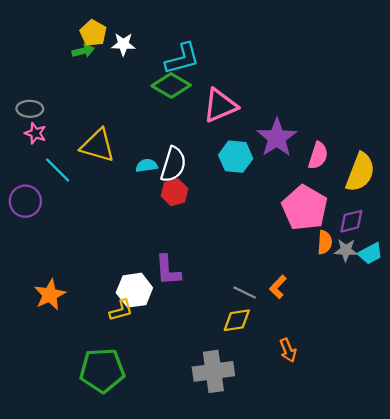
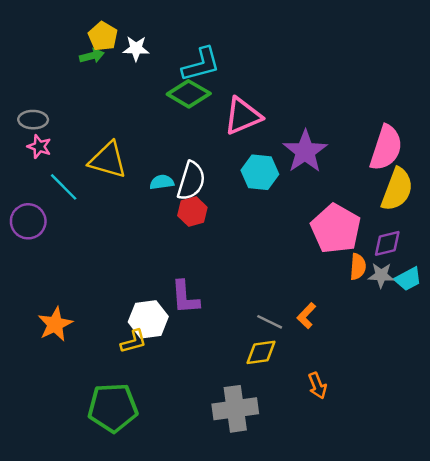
pink semicircle: (318, 156) -> (386, 148), moved, size x1.5

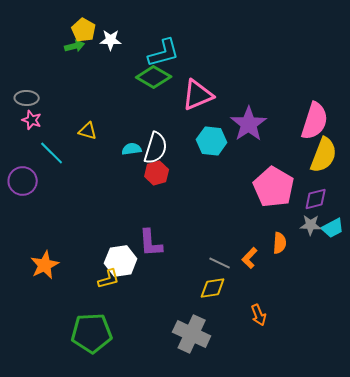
yellow triangle: (108, 160) -> (88, 131), size x0.6
orange semicircle: (358, 267) -> (280, 243), moved
gray cross: (235, 409) -> (192, 334), turned 33

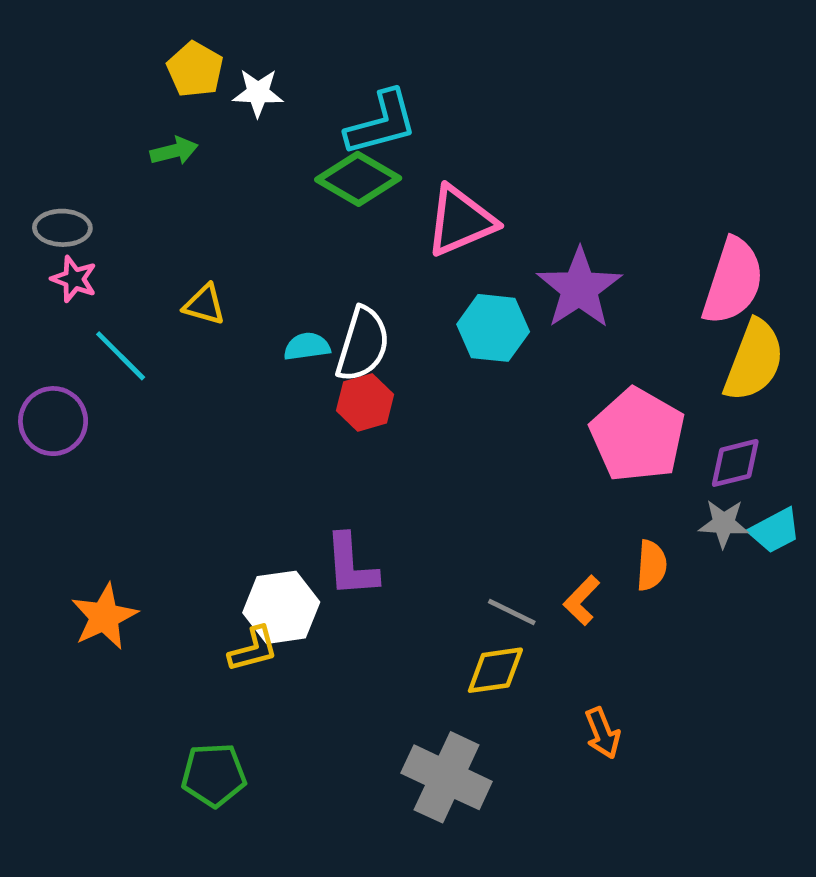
green arrow: (75, 46) -> (174, 151), moved
green pentagon: (92, 333) -> (214, 775), size x0.7

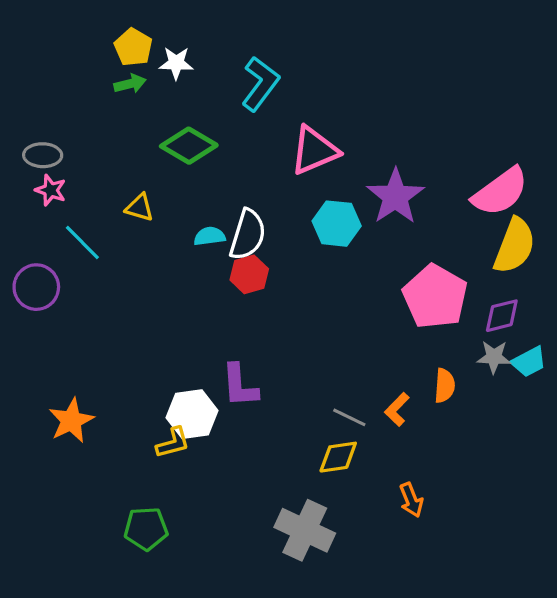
cyan L-shape: (381, 123) -> (260, 84), turned -38
green arrow: (174, 151) -> (130, 84), moved
green diamond: (358, 179) -> (189, 146), moved
pink semicircle: (733, 281) -> (500, 192), turned 36

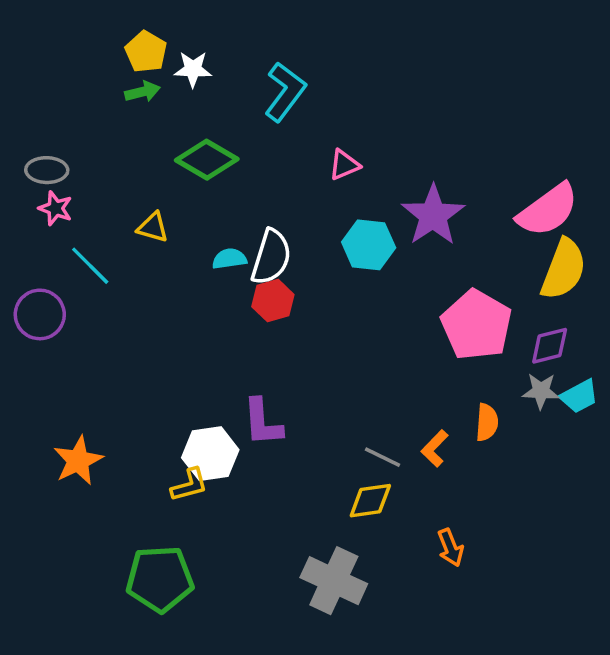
pink triangle: (314, 150) -> (344, 165), size x0.6
green pentagon: (146, 529) -> (160, 579), size x1.4

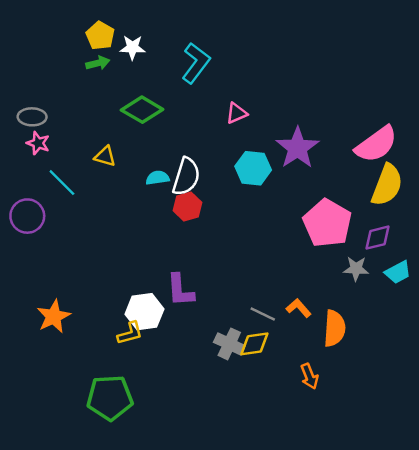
gray star: (541, 391) -> (356, 269), moved
orange semicircle: (487, 422) -> (334, 328), moved, size x1.4
orange L-shape: (435, 448) -> (299, 308), turned 95
gray cross: (334, 581) -> (229, 344), moved, size x0.7

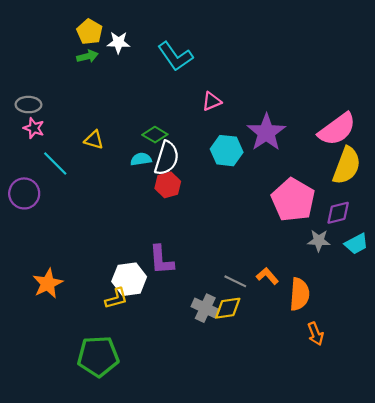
cyan L-shape: (196, 63) -> (175, 56), turned 108
green diamond: (142, 110) -> (155, 135), moved, size x0.7
orange arrow: (309, 376) -> (316, 334), moved

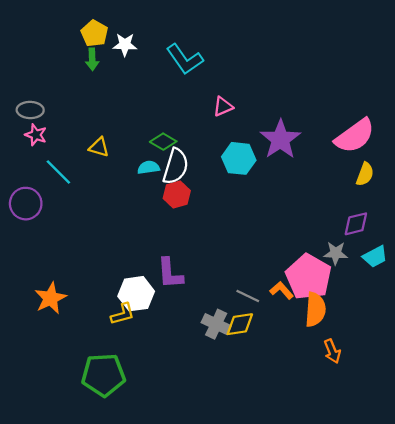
green arrow: (87, 56) -> (92, 59), turned 102
yellow semicircle: (347, 166) -> (365, 174), size x0.6
pink pentagon: (293, 200) -> (309, 277), moved

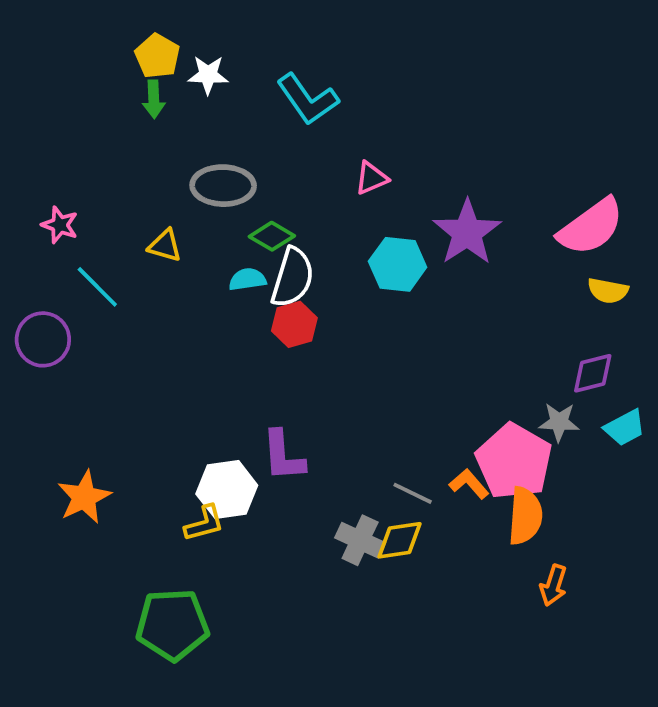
gray ellipse: (30, 110) -> (223, 186), moved, size x1.4
yellow semicircle: (365, 174) -> (608, 291), turned 80
orange arrow: (332, 351) -> (553, 585), turned 40

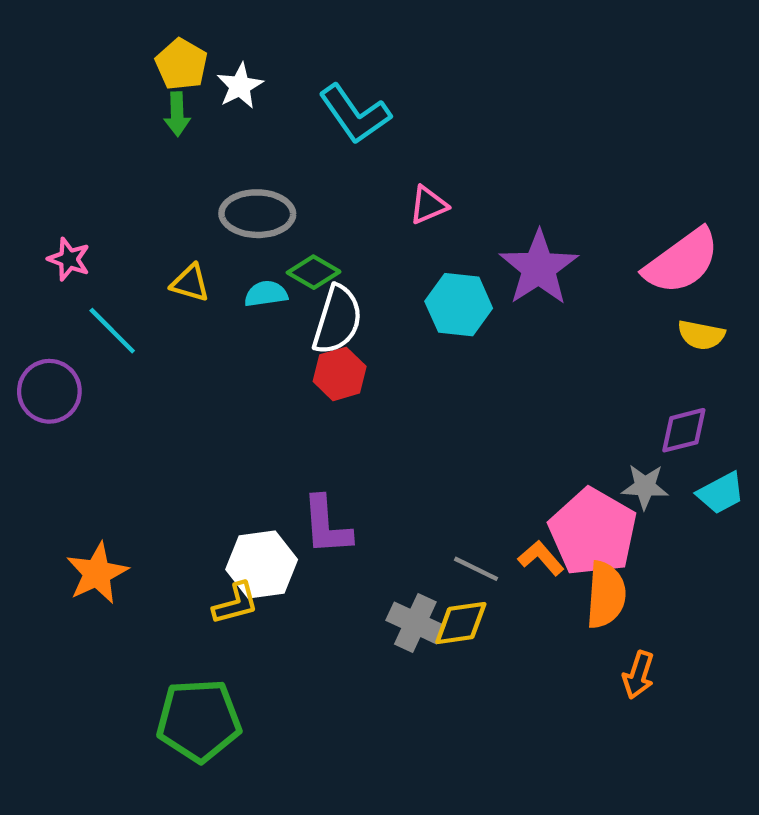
white star: (208, 75) -> (240, 86), turned -30
cyan semicircle: (247, 279) -> (266, 294), moved

